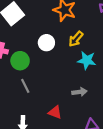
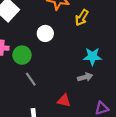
yellow arrow: (76, 39) -> (82, 18), moved
cyan star: (87, 60) -> (92, 56), moved

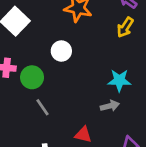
yellow arrow: (82, 18) -> (125, 27), moved

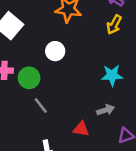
gray arrow: (110, 106) -> (106, 110), moved

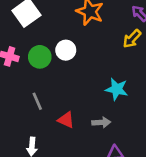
green circle: (29, 78) -> (40, 57), moved
red triangle: (81, 129) -> (66, 120), moved

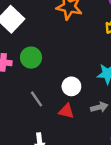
white circle: (66, 50) -> (71, 86), moved

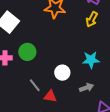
red triangle: (66, 111) -> (50, 96), moved

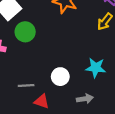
green circle: (27, 52) -> (25, 32), moved
gray line: (35, 85) -> (26, 85), turned -64

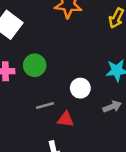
green circle: (25, 32) -> (35, 65), moved

